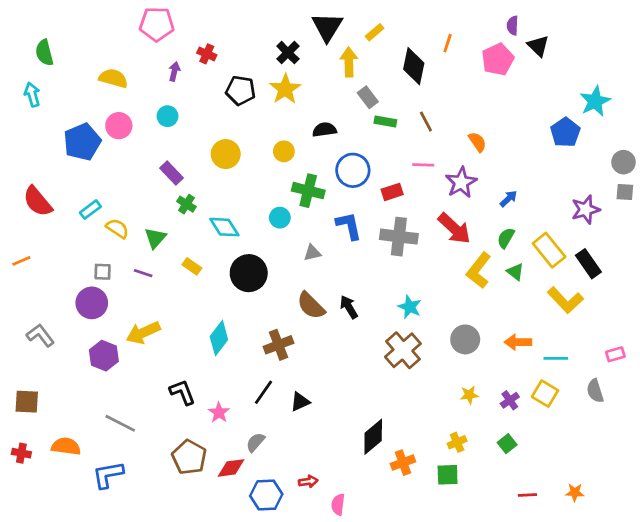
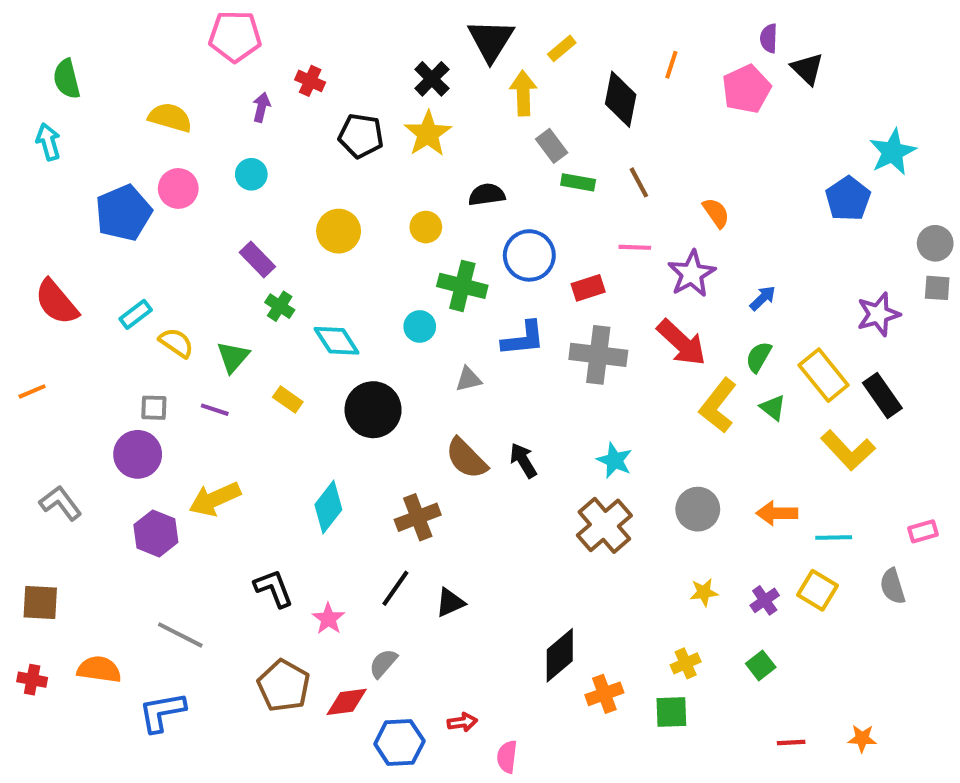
blue L-shape: (349, 226) -> (523, 339), turned 96

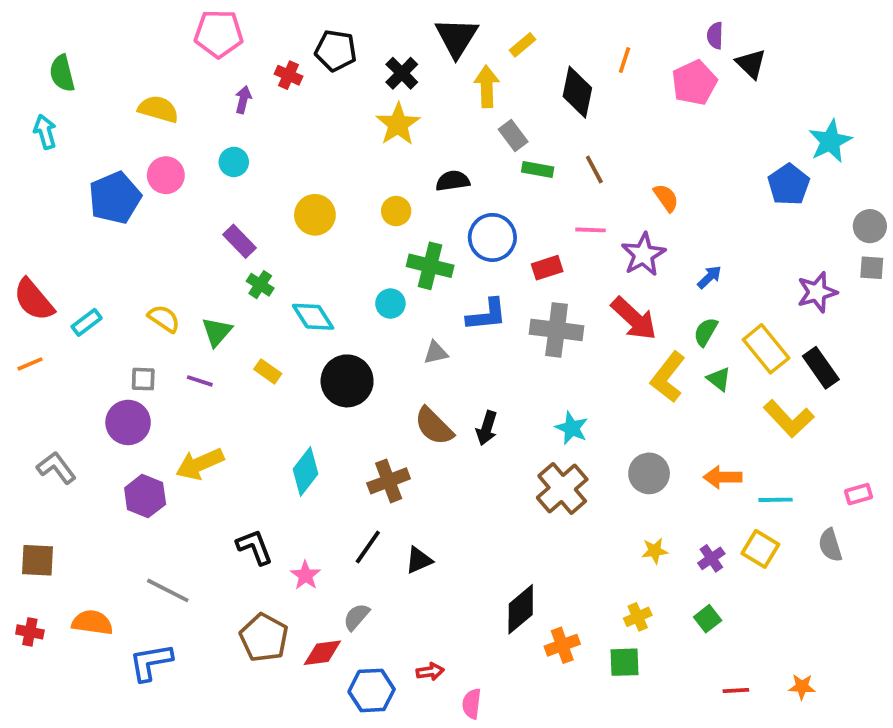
black pentagon: (361, 136) -> (336, 51), moved
red semicircle: (56, 302) -> (34, 300), moved
cyan rectangle: (136, 314) -> (87, 322), moved
black arrow: (523, 460) -> (487, 428), turned -132

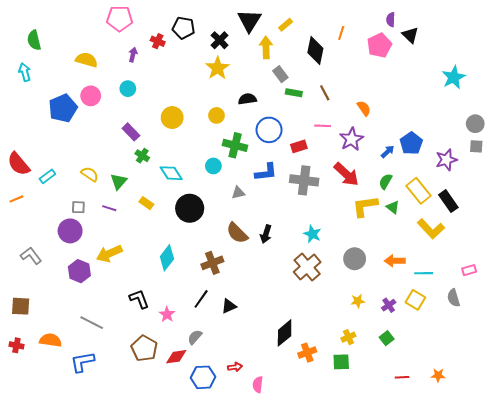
blue pentagon: (789, 185) -> (411, 143), moved
yellow L-shape: (668, 377) -> (365, 206), turned 44

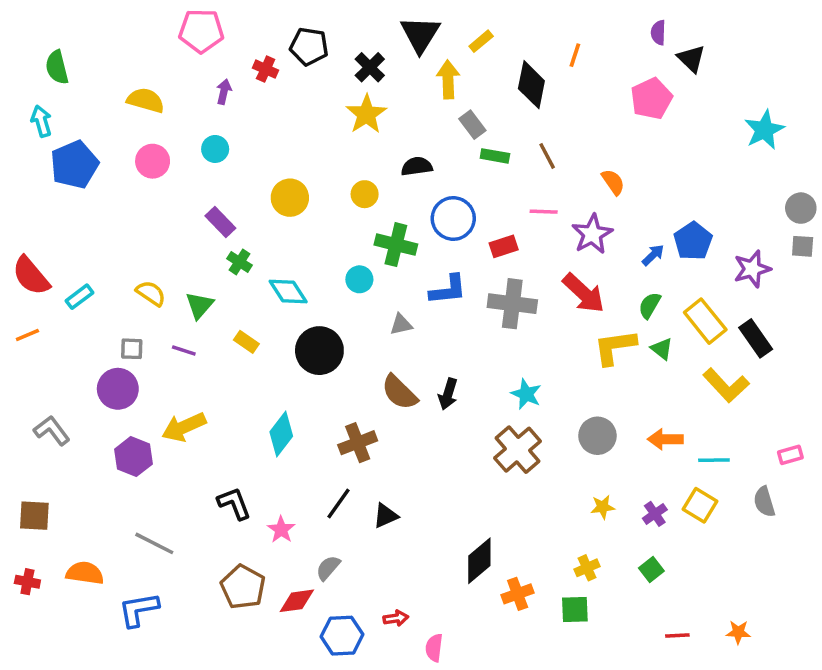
pink pentagon: (379, 45) -> (651, 99), moved
blue pentagon: (63, 108) -> (74, 165), moved

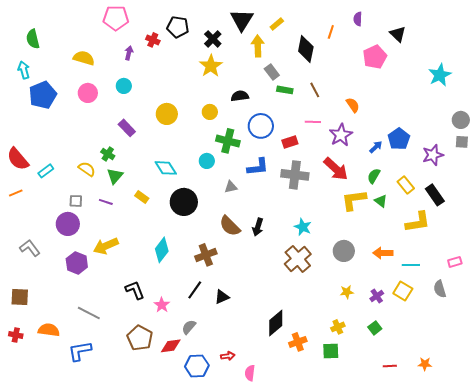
purple semicircle: (658, 33) -> (358, 19), moved
green cross: (239, 262) -> (108, 154), moved
yellow rectangle: (705, 321) -> (406, 185), size x0.7
yellow L-shape: (726, 385) -> (418, 222), turned -56

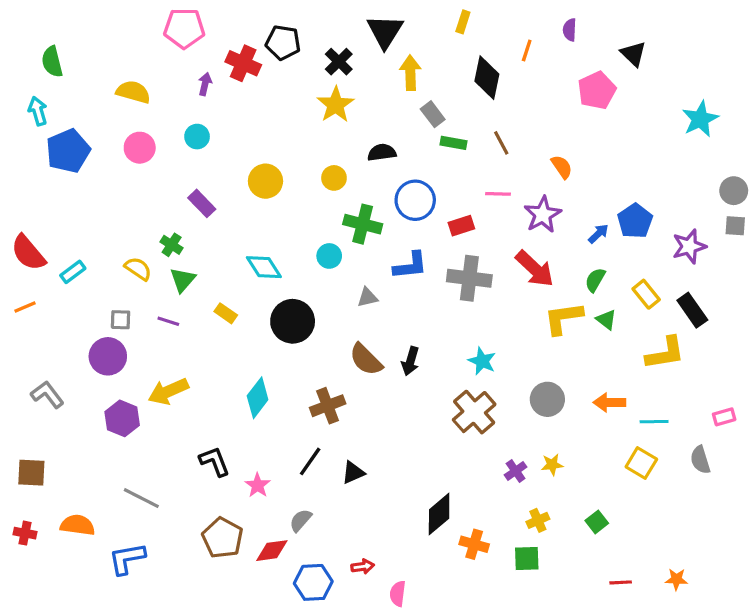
yellow rectangle: (277, 24) -> (463, 22), moved, turned -32
red cross: (153, 40) -> (243, 63), size x1.5
purple cross: (377, 296) -> (516, 471), moved
orange cross: (298, 342) -> (474, 544), turned 36

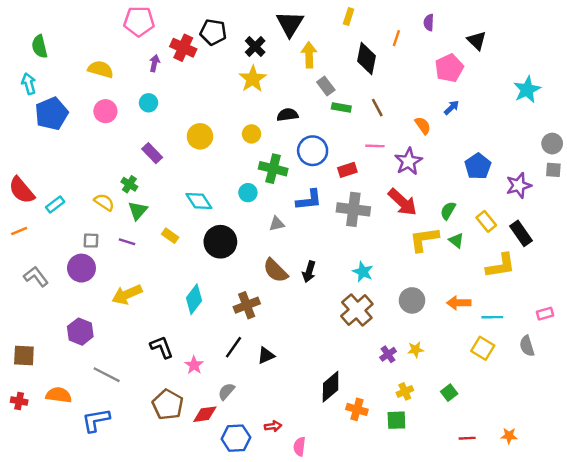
blue arrow: (598, 234) -> (452, 108), moved
gray L-shape: (47, 395) -> (36, 276), moved
purple hexagon: (122, 418) -> (80, 332), moved

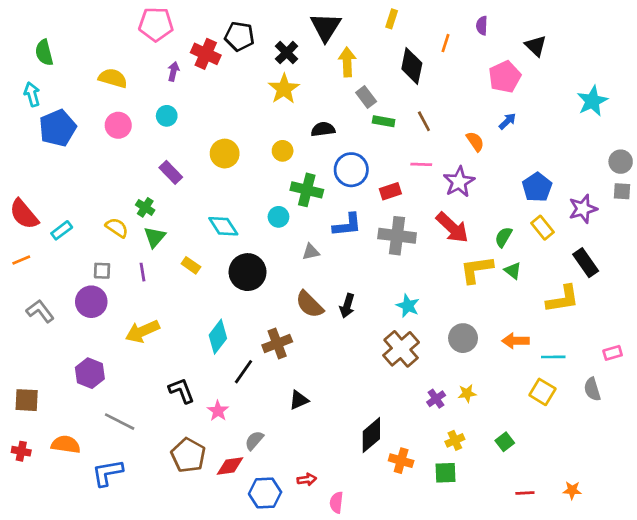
yellow rectangle: (486, 221) -> (542, 228), moved
purple line: (127, 242) -> (142, 272), turned 63
black line: (234, 347) -> (243, 372), moved

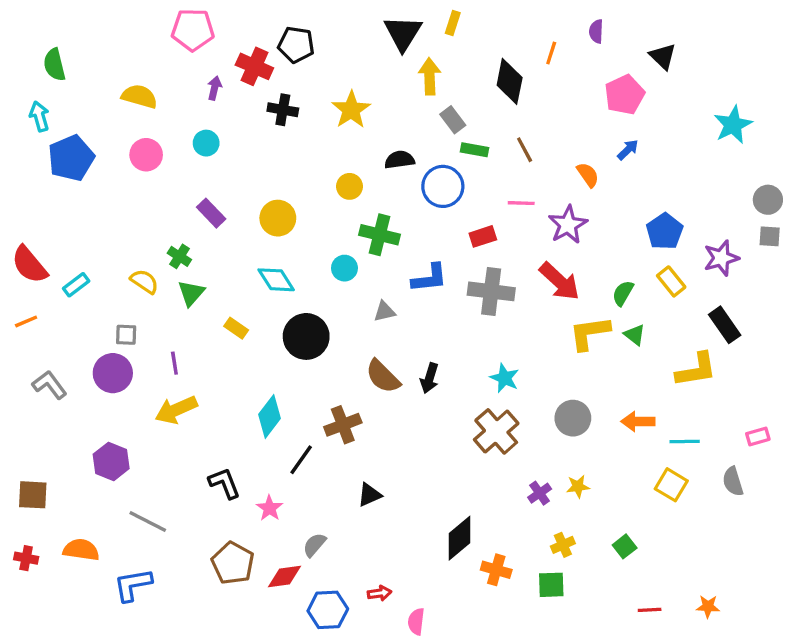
yellow rectangle: (392, 19) -> (453, 23), moved
black cross: (287, 53) -> (283, 110), moved, turned -35
yellow circle: (225, 154) -> (278, 218), moved
blue circle: (351, 170) -> (443, 186), moved
purple line: (142, 272) -> (174, 363), moved

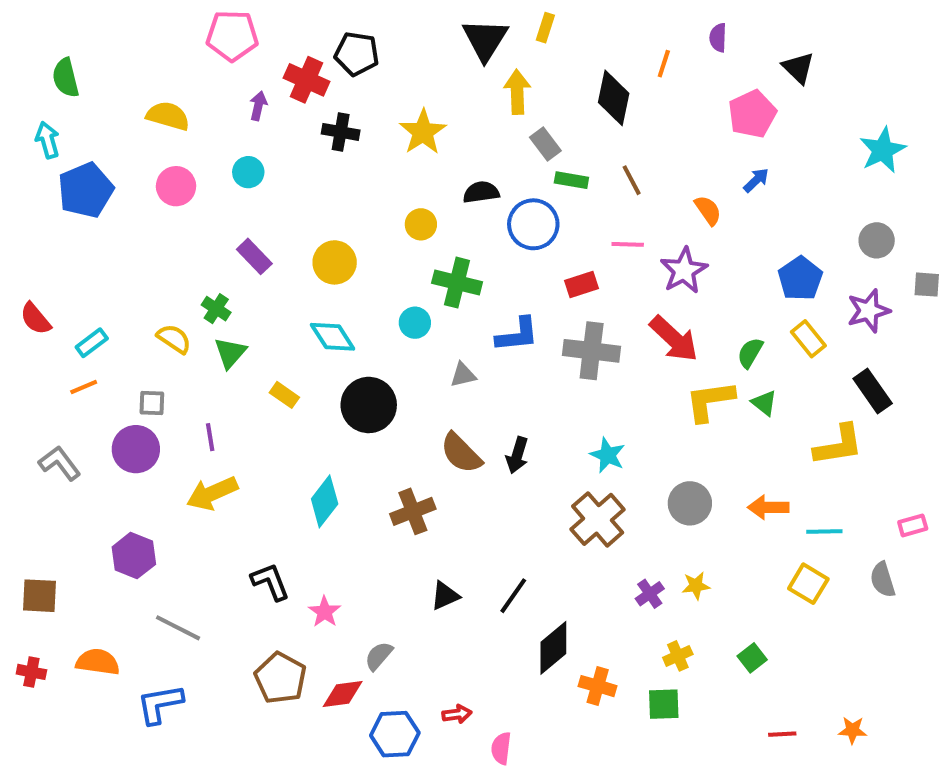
gray circle: (768, 200) -> (877, 240), moved
red semicircle: (29, 265) -> (35, 319), size x0.7
orange line: (26, 321) -> (84, 387), moved
black line: (301, 460) -> (513, 596), moved

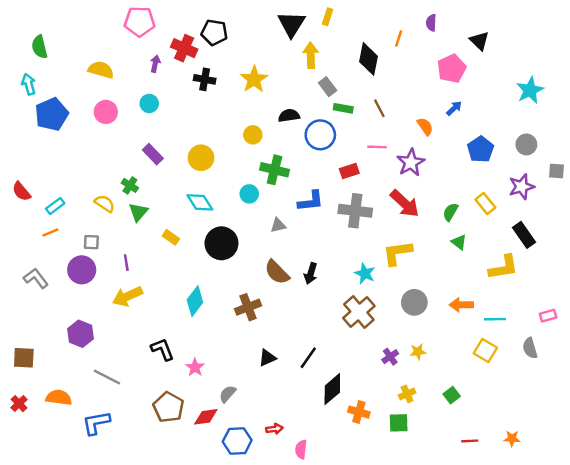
blue pentagon: (800, 279) -> (481, 149), moved
yellow L-shape: (710, 401) -> (397, 253), moved
red cross: (31, 672) -> (19, 404), turned 35

